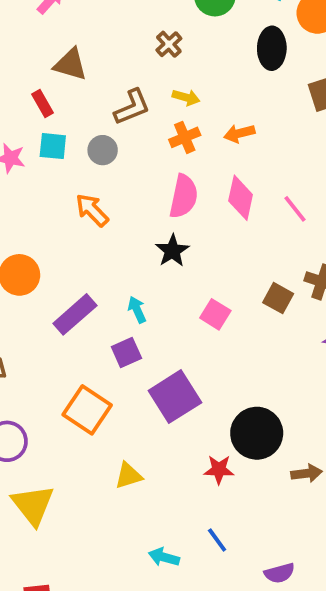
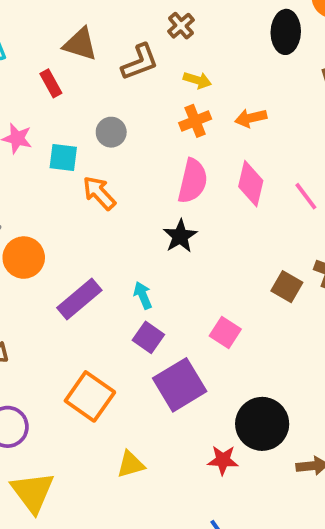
brown L-shape: (132, 107) -> (140, 62), moved
cyan square: (53, 146) -> (63, 158), moved
pink square: (215, 314) -> (225, 333), moved
purple square: (126, 352) -> (148, 337), moved, turned -32

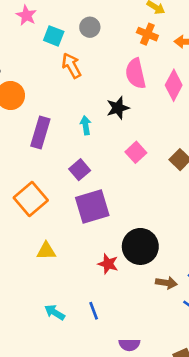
orange cross: (195, 121) -> (147, 34), turned 30
pink semicircle: (193, 181) -> (136, 74), turned 140
cyan arrow: (143, 295) -> (86, 125), moved
purple rectangle: (79, 299) -> (40, 132), turned -48
pink square: (225, 333) -> (136, 152), moved

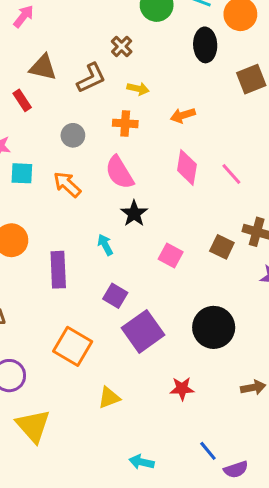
orange cross: (147, 34) -> (125, 123), moved
cyan square: (54, 36) -> (22, 173), moved
pink semicircle: (136, 74) -> (119, 172), moved
black circle: (140, 246) -> (214, 327), moved
blue line: (94, 311) -> (208, 451), moved

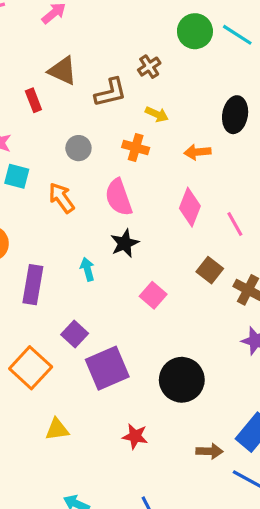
black ellipse: (205, 45) -> (235, 115), moved
brown square: (222, 247) -> (210, 270), moved
purple square: (115, 296) -> (75, 334), moved

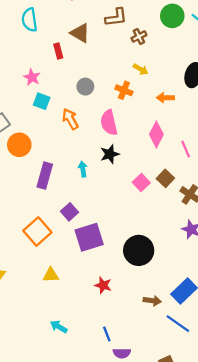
brown L-shape: (110, 92) -> (116, 17), moved
pink square: (153, 295) -> (141, 182), moved

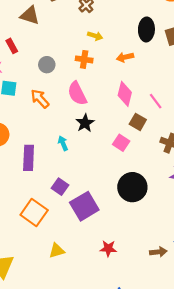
red rectangle: (58, 51) -> (12, 46), moved
brown square: (165, 178) -> (138, 122), moved
black circle: (139, 250) -> (132, 187), moved

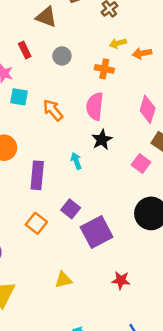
yellow arrow: (95, 36) -> (118, 43), turned 144
orange arrow: (125, 57) -> (142, 53), moved
gray circle: (47, 65) -> (62, 56), moved
pink semicircle: (77, 93) -> (95, 106), turned 30
orange square: (34, 213) -> (36, 223), moved, size x0.7

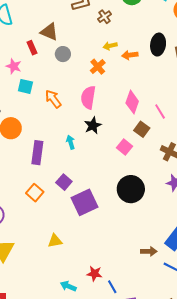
brown triangle: (46, 17) -> (49, 32), moved
orange cross: (104, 69) -> (98, 67), turned 35
red star: (121, 280) -> (94, 274), moved

